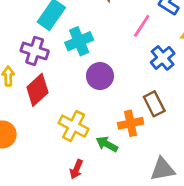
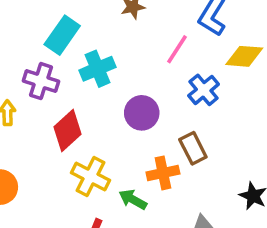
purple circle: (100, 76) -> (142, 113), moved
red diamond: (37, 90) -> (67, 131), moved

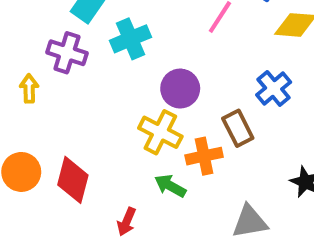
blue cross: (204, 90) -> (274, 89), moved
red diamond: (67, 131) -> (73, 180), moved, turned -33
yellow cross: (90, 176) -> (160, 132), moved

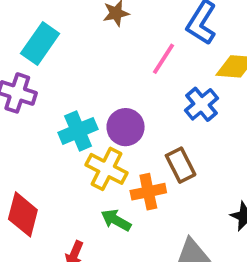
cyan cross: (131, 39) -> (78, 131), moved
blue cross: (274, 89) -> (201, 104), moved

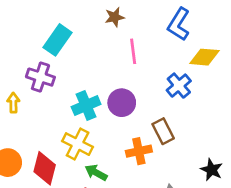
pink line: (163, 59) -> (133, 51), moved, turned -40
yellow cross: (107, 169) -> (78, 144), moved
green arrow: (116, 220) -> (96, 173), moved

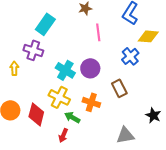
cyan cross: (86, 106) -> (65, 70), turned -36
orange cross: (139, 151) -> (91, 102), moved, turned 30

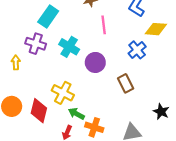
cyan cross: (65, 70) -> (69, 47), moved
orange cross: (91, 102) -> (94, 127), moved

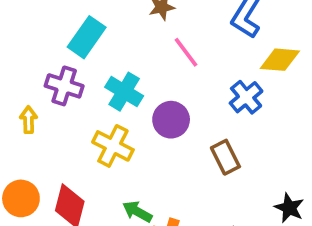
pink line: (104, 25) -> (186, 52), turned -30
yellow cross: (63, 93) -> (113, 146), moved

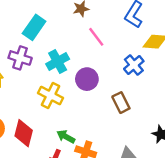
cyan cross: (124, 92) -> (58, 61), turned 30

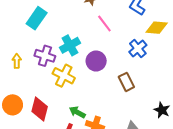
cyan rectangle: (34, 27) -> (37, 18), moved
purple cross: (20, 58) -> (45, 56), moved

